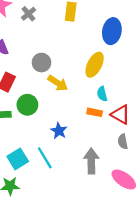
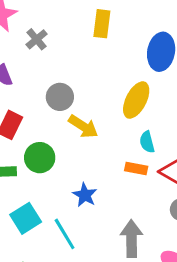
gray cross: (29, 14) -> (37, 39), moved
cyan square: (18, 159) -> (26, 218), moved

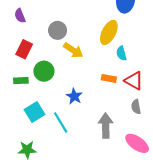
cyan semicircle: (147, 142) -> (121, 53), moved

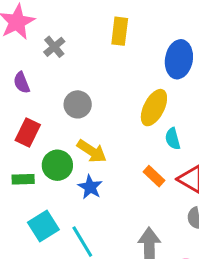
yellow arrow: (73, 50) -> (92, 151), moved
orange rectangle: (109, 78) -> (154, 176), turned 32
blue star: (74, 96) -> (90, 187), moved

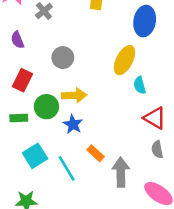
yellow arrow: (92, 151) -> (74, 95), turned -35
orange rectangle: (154, 176) -> (96, 153), moved

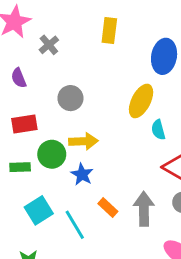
red rectangle: (22, 80) -> (24, 124), turned 55
gray arrow: (121, 172) -> (144, 209), moved

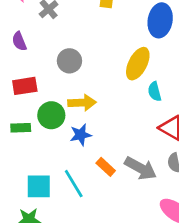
blue star: (82, 174) -> (81, 135), turned 30
gray arrow: (144, 209) -> (141, 168), turned 120
cyan square: (39, 210) -> (39, 186), moved, turned 32

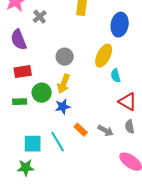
purple semicircle: (19, 41) -> (19, 40), size x1.5
gray circle: (69, 61) -> (65, 57), moved
yellow arrow: (82, 103) -> (64, 84), turned 114
gray arrow: (141, 168) -> (106, 131), size x0.7

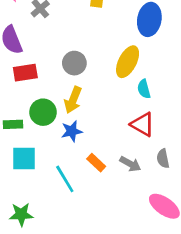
red rectangle: (23, 72) -> (25, 73), moved
red triangle: (128, 102) -> (143, 124), moved
cyan square: (33, 144) -> (24, 158), moved

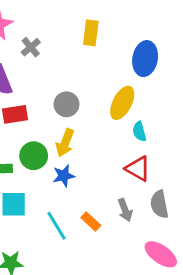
gray semicircle: (163, 158) -> (159, 204), size x1.4
orange rectangle: (96, 163) -> (91, 221), moved
gray arrow: (130, 164) -> (125, 210), turned 40

